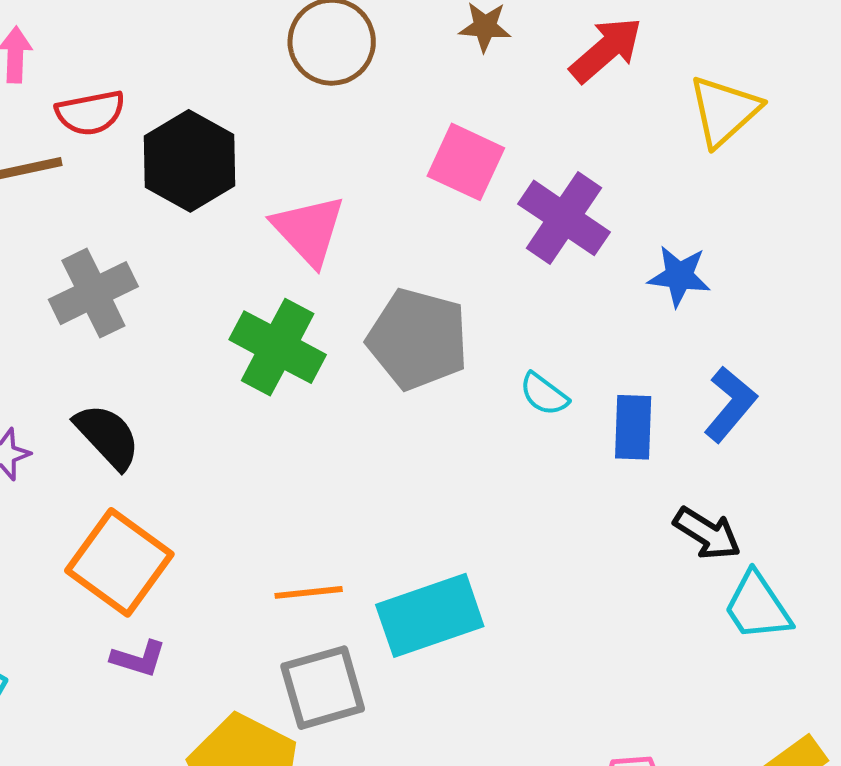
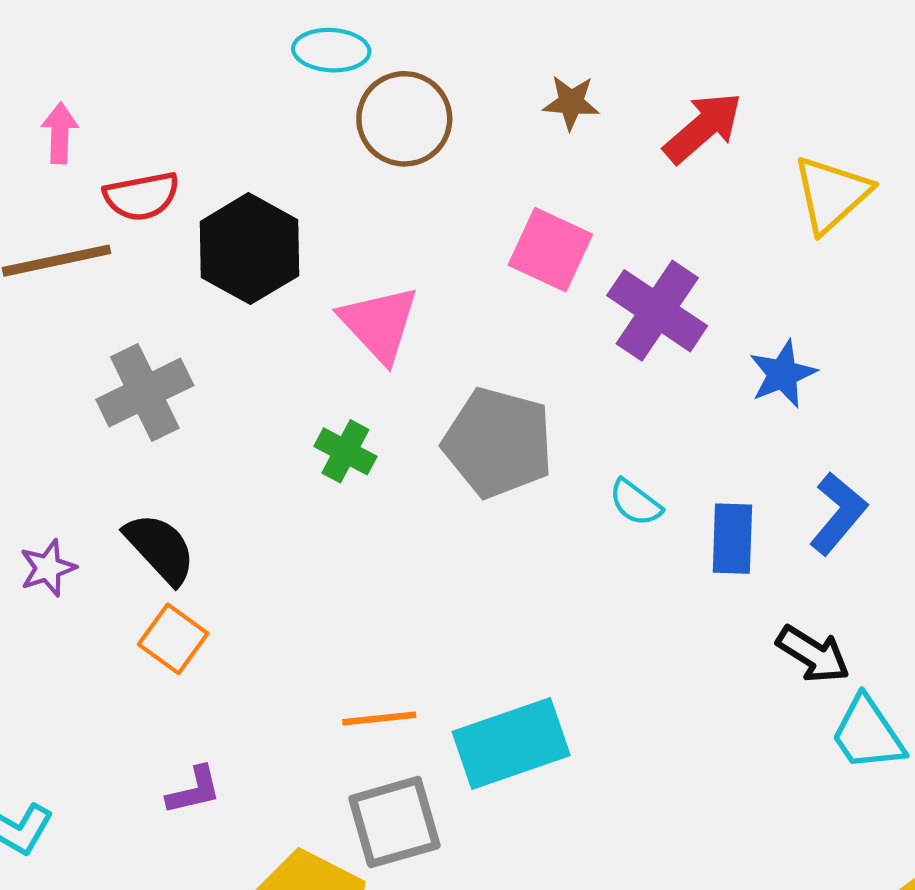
blue star: (679, 276) -> (783, 374), turned -30
green cross: (278, 347) -> (345, 451), size x0.6
orange square: (119, 562) -> (173, 639), moved, size x0.6
purple L-shape: (138, 659) -> (194, 790), turned -30

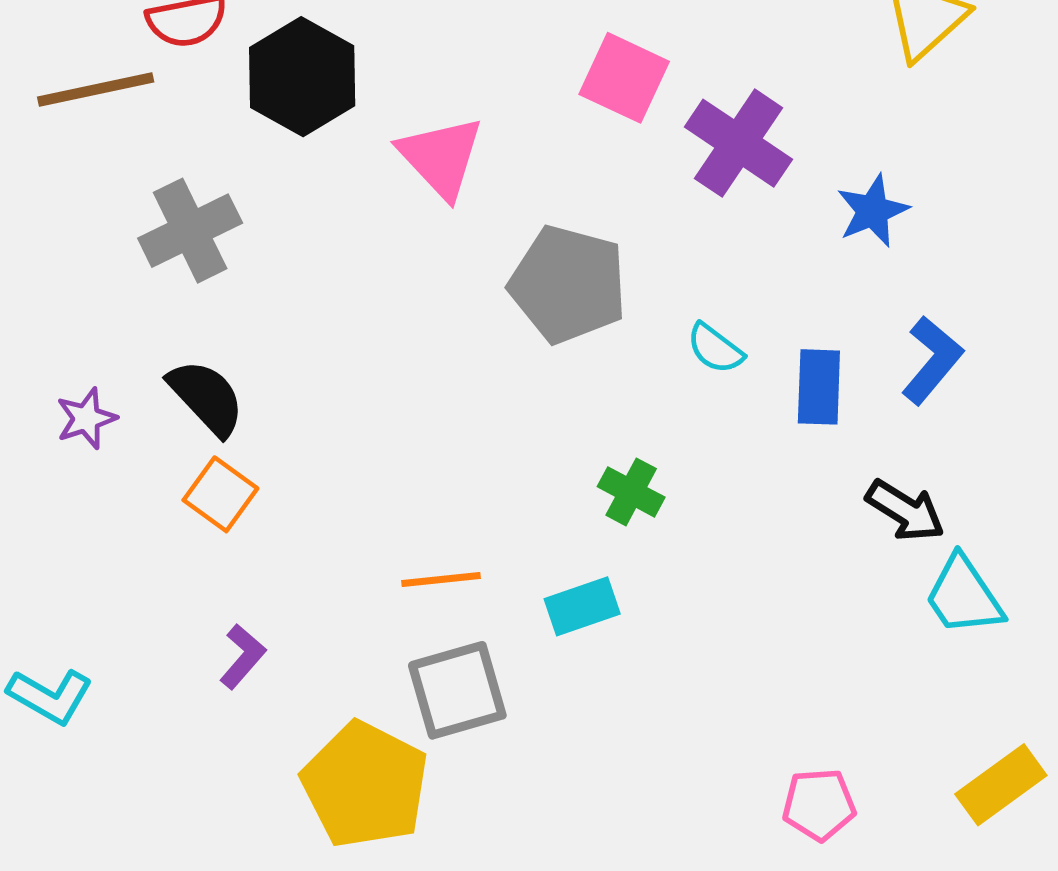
green cross: (345, 451) -> (631, 492), moved
cyan rectangle: (511, 744) -> (582, 606), size x0.6
purple L-shape: (194, 790) -> (243, 656), turned -36

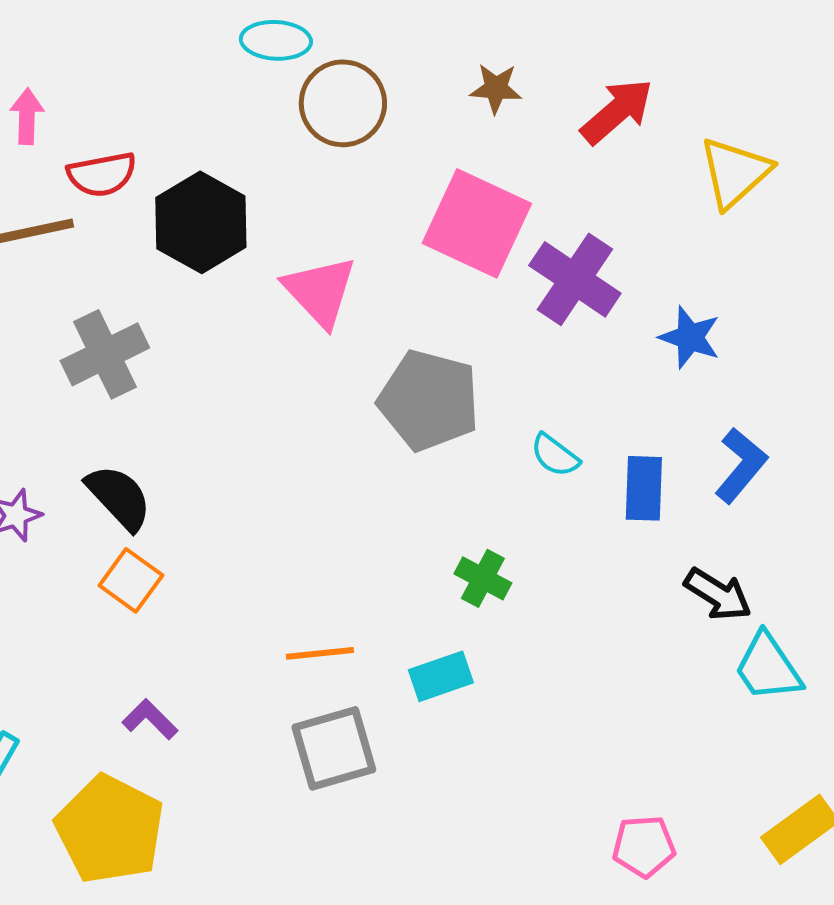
pink square: (624, 78) -> (477, 223), size x1.4
blue star: (873, 211) -> (690, 337), turned -30
purple L-shape: (243, 656) -> (150, 719), turned -86
yellow pentagon: (365, 785) -> (110, 829), moved

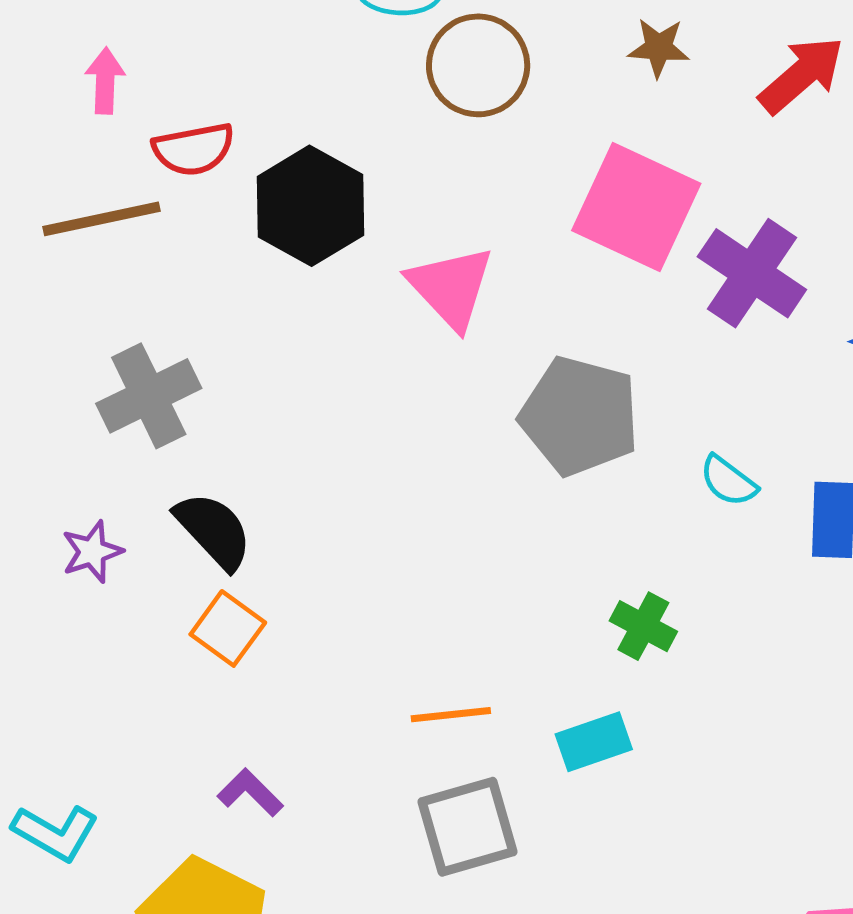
gray cross: (105, 354) -> (149, 396), moved

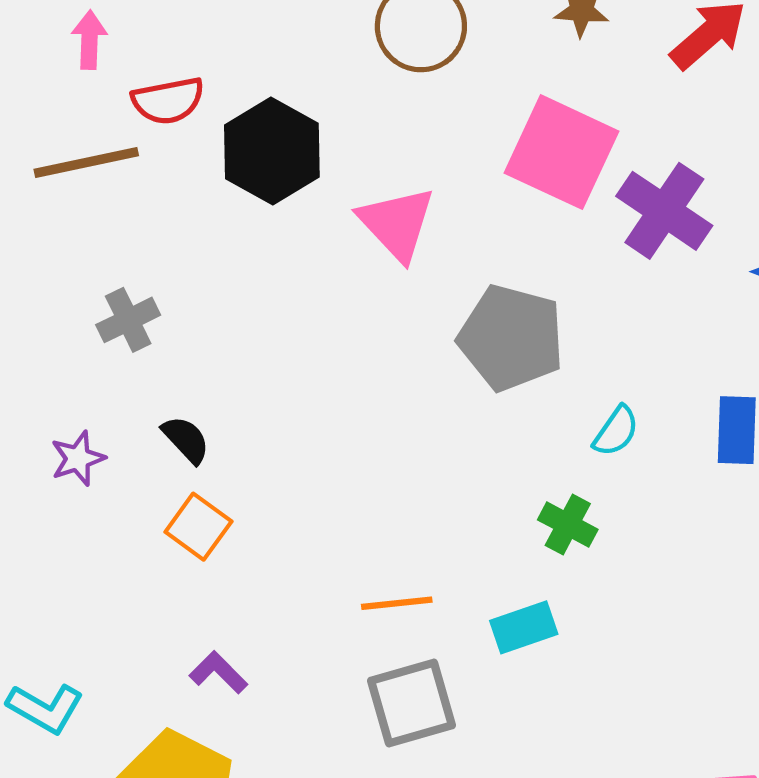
gray cross: (149, 396) -> (128, 320), size x0.7
cyan semicircle: (728, 481) -> (616, 431), moved, turned -92
black semicircle: (214, 530) -> (186, 440), size x0.7

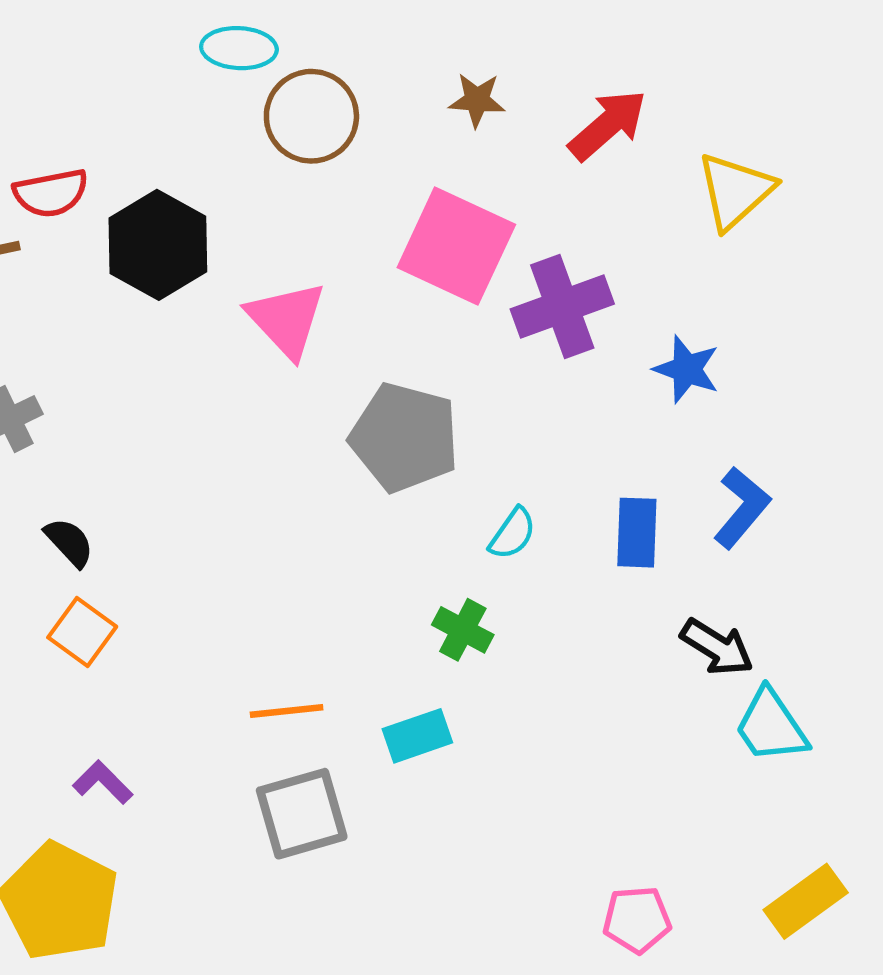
purple cross: (664, 211) -> (562, 307), turned 36

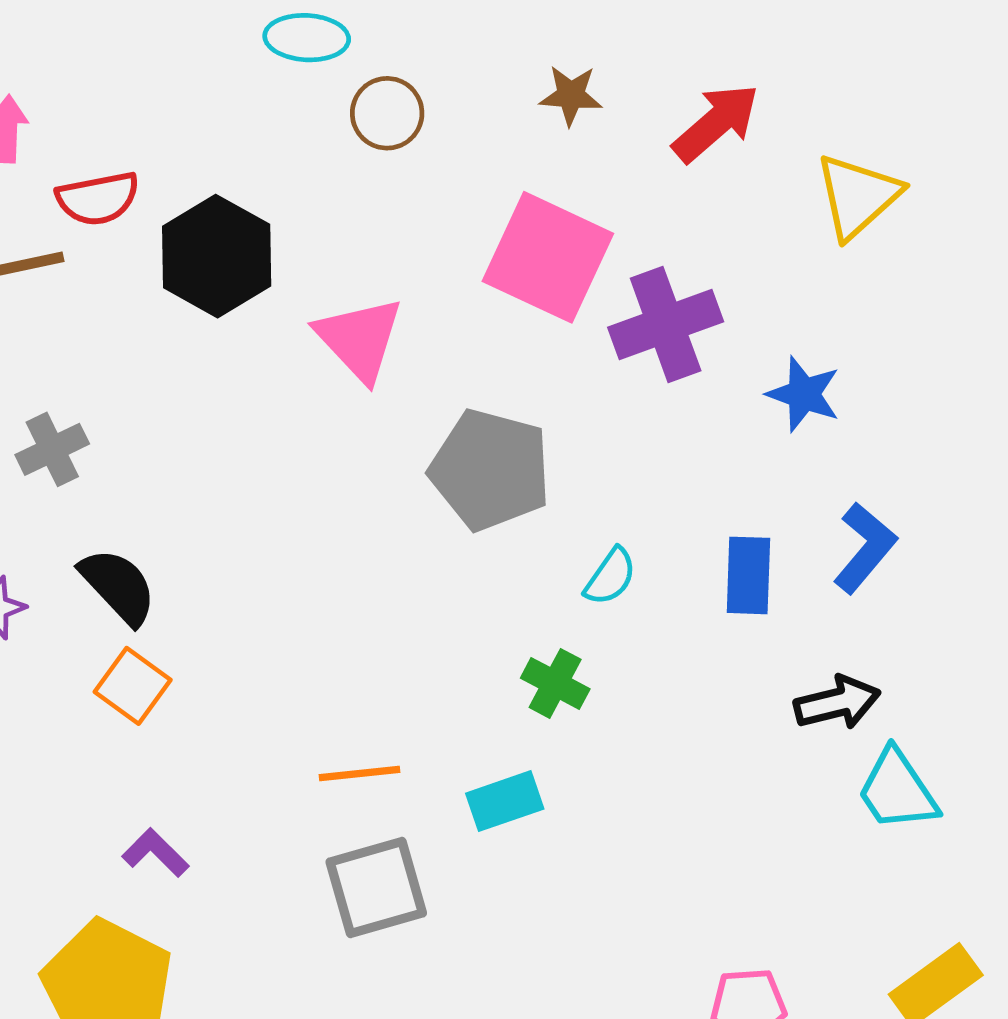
brown circle: (311, 116) -> (387, 113), size x0.7
black semicircle: (69, 542) -> (118, 586), size x1.4
black arrow: (717, 647) -> (837, 703), turned -46

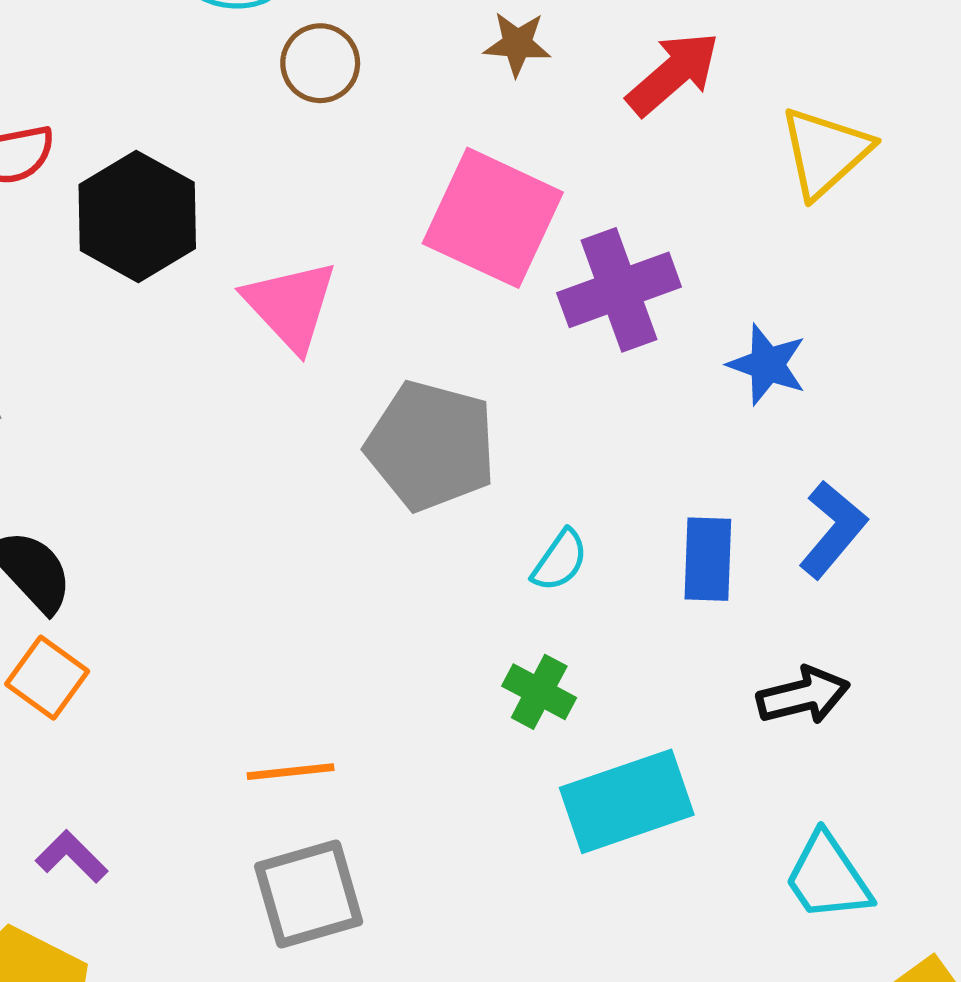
green cross: (555, 683) -> (539, 692), moved
cyan trapezoid: (897, 790) -> (828, 877), moved
cyan rectangle: (505, 801) -> (627, 801), moved, size x1.6

